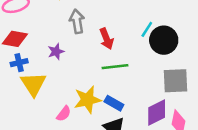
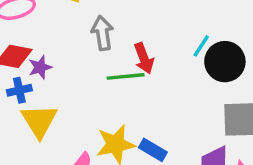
purple star: (56, 52) -> (40, 67), moved
green line: (115, 67) -> (126, 76), moved

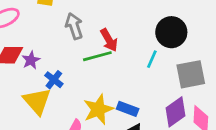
cyan line: (201, 46) -> (152, 59), moved
blue cross: (19, 90) -> (54, 80), moved, turned -30

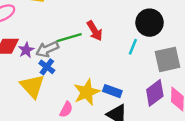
gray arrow: (74, 26) -> (47, 49), moved, turned -95
green line: (97, 56) -> (69, 38), moved

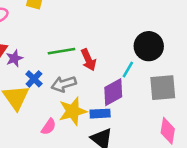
red arrow: (95, 31) -> (88, 60), moved
gray arrow: (47, 49) -> (64, 84), moved
blue rectangle: (112, 91) -> (100, 114), turned -30
purple diamond: (155, 93) -> (113, 92), moved

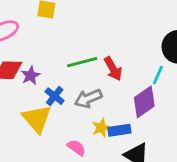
yellow star: (73, 111) -> (101, 128), size x0.6
blue rectangle: (100, 114) -> (119, 130), moved
pink semicircle: (49, 127) -> (76, 148), turned -84

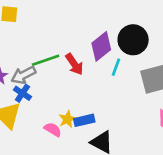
gray arrow: (88, 98) -> (23, 75), moved
purple diamond: (144, 102) -> (101, 46), moved
pink semicircle: (76, 148) -> (53, 129), moved

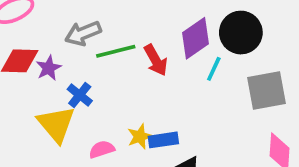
gray arrow: (23, 75) -> (83, 33), moved
pink semicircle: (53, 129) -> (102, 149), moved, turned -54

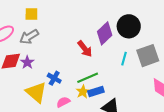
gray arrow: (83, 33) -> (29, 37), moved
green line: (116, 51) -> (88, 78), moved
cyan line: (214, 69) -> (124, 59), moved
blue cross: (80, 95) -> (54, 78), moved

